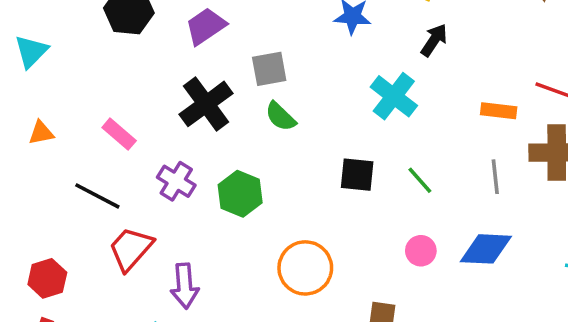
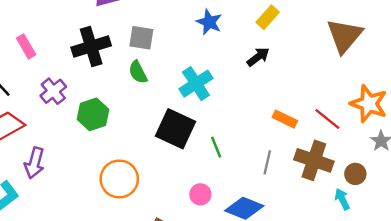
cyan cross: (394, 96) -> (196, 84), moved
black square: (357, 175) -> (176, 129), size x1.5

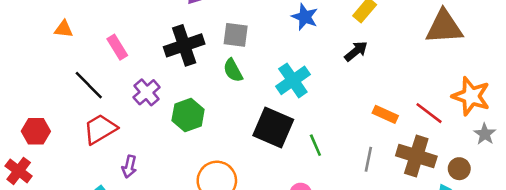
brown triangle: (344, 36) -> (444, 27), turned 48
purple arrow: (35, 163) -> (129, 167), size x0.7

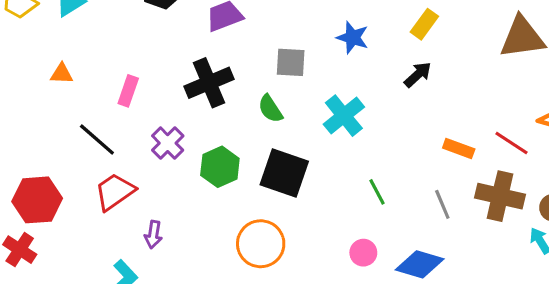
gray square: (236, 35) -> (291, 62), moved
pink rectangle: (117, 47) -> (128, 91), turned 55
black square: (273, 127) -> (284, 173), moved
red hexagon: (36, 131) -> (37, 200), size x1.4
gray line: (368, 159) -> (442, 204), turned -30

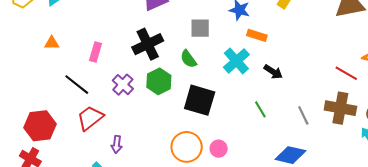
black arrow: (418, 75) -> (273, 72), moved, turned 78
orange rectangle: (459, 148) -> (257, 35), moved
green hexagon: (220, 167) -> (159, 81), moved
pink circle: (363, 253) -> (219, 149), moved

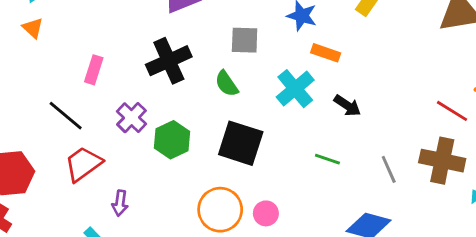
orange triangle: (52, 43) -> (33, 28), moved, turned 42
green hexagon: (159, 81) -> (172, 140), moved
green line: (260, 109) -> (327, 159), turned -42

